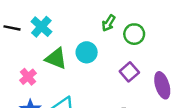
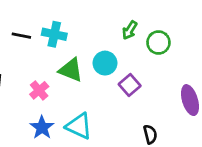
cyan cross: (41, 27) -> (54, 34), turned -30
purple square: (129, 72) -> (130, 85), moved

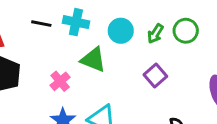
green arrow: (130, 30) -> (155, 34), moved
cyan circle: (105, 63) -> (121, 31), moved

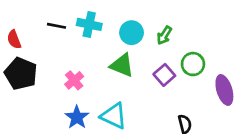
green circle: (186, 31) -> (193, 64), moved
green triangle: (93, 60) -> (122, 65), moved

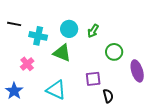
cyan cross: (89, 24) -> (38, 36), moved
purple square: (164, 75) -> (93, 79), moved, turned 35
blue star: (77, 117) -> (14, 91), moved

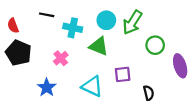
green arrow: (93, 31) -> (132, 22), size x1.6
purple square: (93, 79) -> (123, 74), moved

